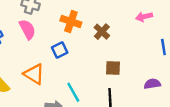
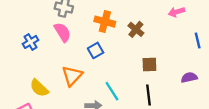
orange triangle: (34, 74) -> (72, 76), turned 45

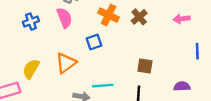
brown cross: (136, 29) -> (139, 17), moved
yellow semicircle: (39, 88) -> (31, 69), turned 66
cyan line: (112, 91) -> (103, 86), turned -72

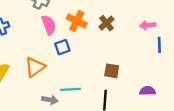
pink semicircle: (64, 18) -> (49, 25), moved
blue line: (197, 51) -> (159, 45), moved

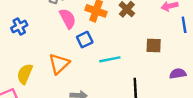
brown square: (112, 71) -> (154, 46), moved
cyan line: (71, 89) -> (110, 59), moved

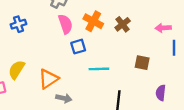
orange triangle: (59, 64) -> (48, 79), moved
purple semicircle: (178, 74) -> (161, 93), turned -84

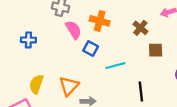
blue cross: (18, 24) -> (28, 40), turned 32
brown cross: (123, 24) -> (140, 28), moved
blue square: (78, 47) -> (91, 49), turned -32

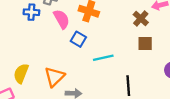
brown cross: (140, 28) -> (141, 19), moved
blue cross: (28, 40) -> (31, 12), moved

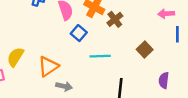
brown cross: (141, 19) -> (115, 19), moved
brown square: (145, 44) -> (145, 49), turned 35

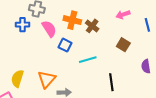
pink arrow: (166, 14) -> (123, 15), moved

